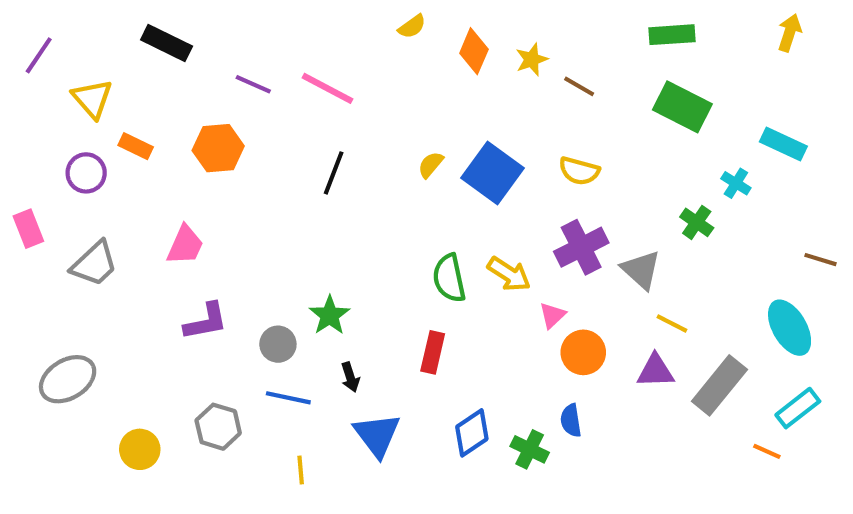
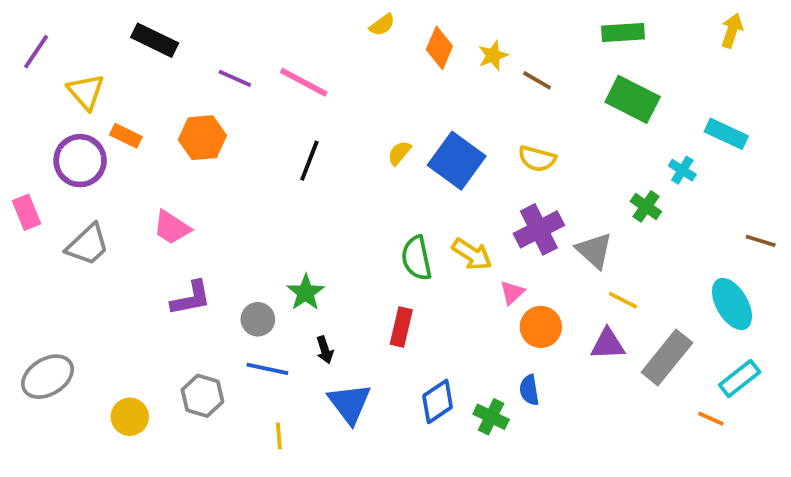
purple circle: (86, 173) -> (80, 161), size x1.4
pink trapezoid: (185, 245) -> (172, 228), turned 99
gray ellipse: (68, 379) -> (48, 377), moved

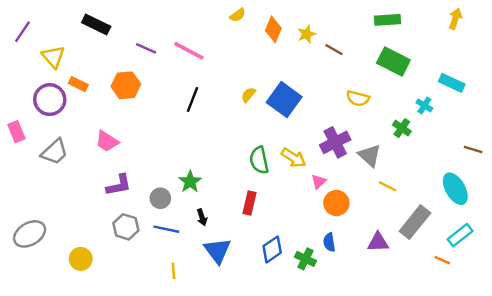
yellow semicircle: (537, 159) -> (358, 98), moved
purple triangle: (608, 344) -> (378, 242), moved
gray hexagon: (202, 396) -> (126, 227), moved

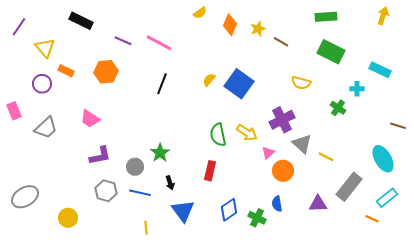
purple circle: (50, 100) -> (42, 84), size x0.7
cyan cross: (424, 105) -> (357, 89), turned -32
gray triangle: (370, 155) -> (302, 144), moved

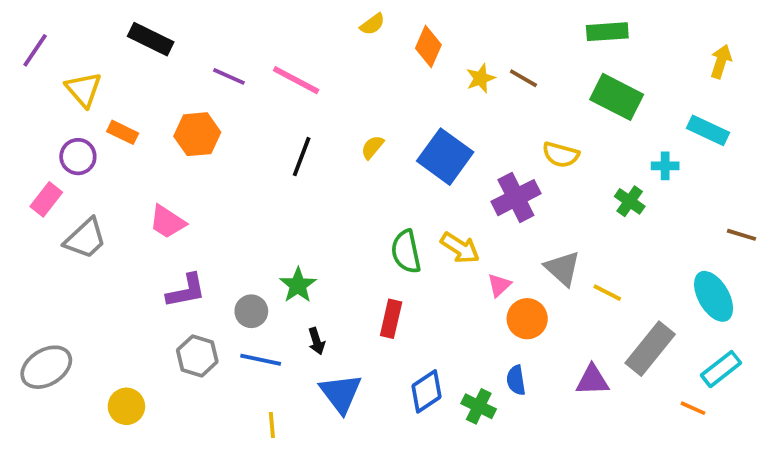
yellow arrow: (383, 16) -> (721, 61), moved
yellow star: (258, 29) -> (481, 78), moved
yellow semicircle: (209, 80) -> (372, 147), moved
pink rectangle: (14, 111) -> (46, 199), moved, turned 60
purple cross: (282, 120) -> (516, 198), moved

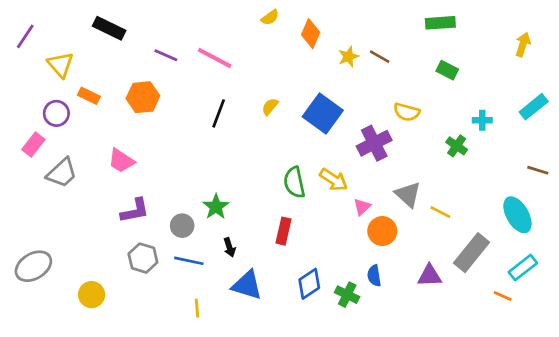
green rectangle: (617, 97) -> (447, 70), size x0.6
cyan rectangle: (708, 130) -> (534, 107), moved, turned -64
blue triangle: (341, 393) -> (247, 285), turned -36

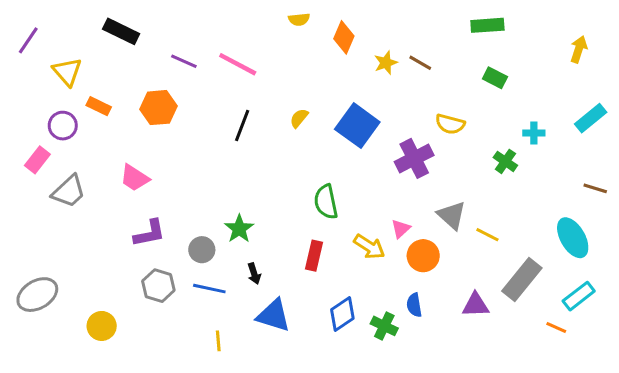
yellow semicircle: (270, 17) -> (299, 19), turned 30
yellow arrow: (334, 180) -> (369, 247), moved

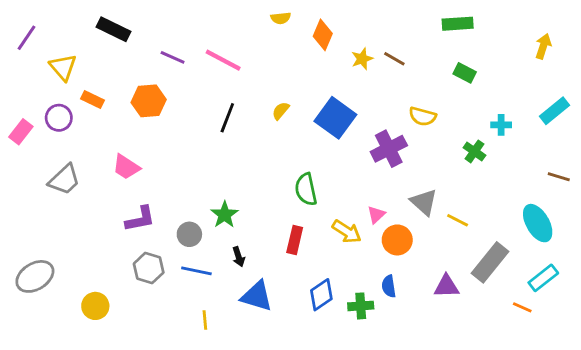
pink rectangle: (37, 160) -> (21, 132), moved
green cross: (384, 326) -> (361, 306), turned -30

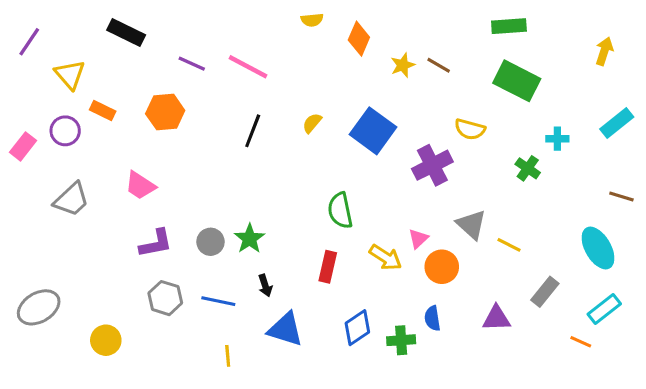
green rectangle: (465, 73) -> (517, 81), size x1.8
gray circle: (189, 234) -> (210, 242), moved
gray rectangle: (490, 262) -> (545, 292), size x0.7

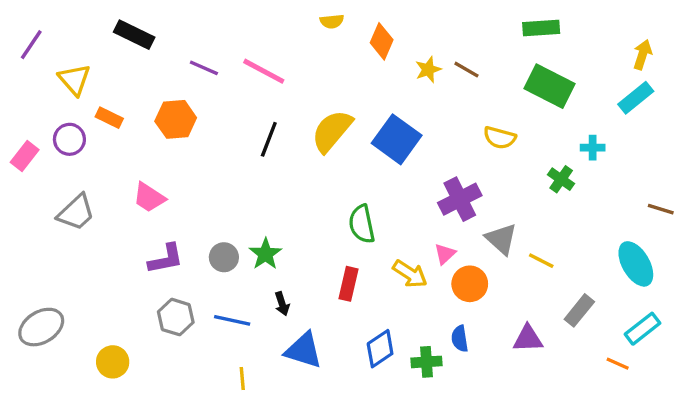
yellow semicircle: (312, 123) -> (332, 131), size x2.0
cyan rectangle: (617, 123) -> (636, 98), moved
purple cross: (432, 165) -> (460, 199), moved

